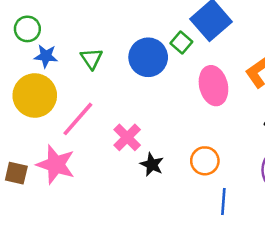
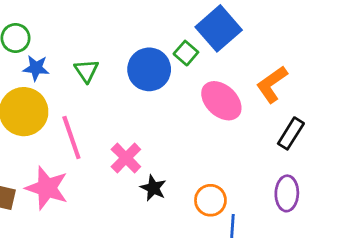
pink ellipse: (213, 86) -> (221, 101), turned -33
pink line: (78, 119) -> (71, 138), turned -60
orange circle: (205, 161) -> (210, 200), moved

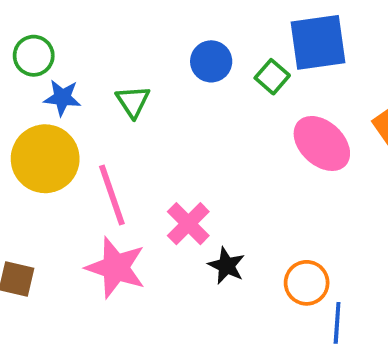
blue square: (219, 28) -> (318, 42), turned 33
blue circle: (149, 69) -> (211, 61), moved, size x0.7
pink star: (47, 188) -> (116, 268), moved

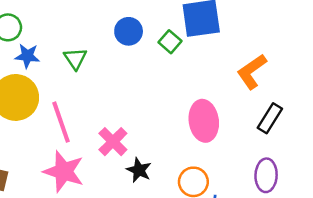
pink ellipse: (322, 143) -> (204, 121), moved, turned 39

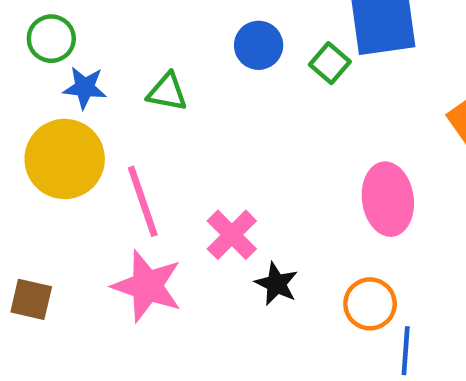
green triangle: (75, 59) -> (167, 92), turned -45

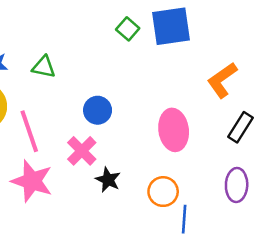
blue circle: (259, 45) -> (98, 110), moved
green square: (330, 63) -> (128, 29), moved

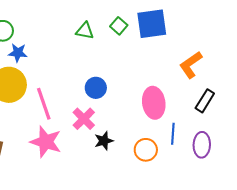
green triangle: (44, 67) -> (85, 31), moved
black star: (108, 180) -> (104, 141), turned 30
blue line: (184, 219) -> (173, 134), moved

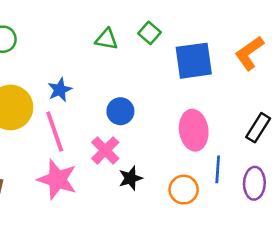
blue square: (152, 24) -> (194, 61), moved
blue star: (18, 53) -> (60, 90), moved, turned -30
orange L-shape: (191, 65) -> (249, 53), moved

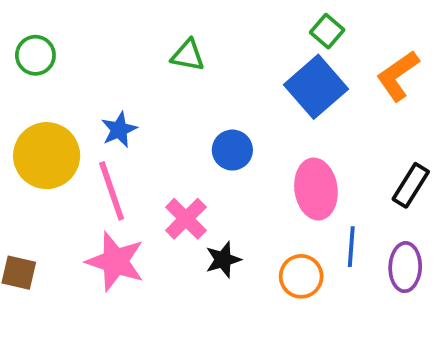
green square: (149, 33) -> (327, 31), moved
blue square: (194, 61) -> (316, 87), turned -33
blue circle: (120, 111) -> (232, 150), moved

